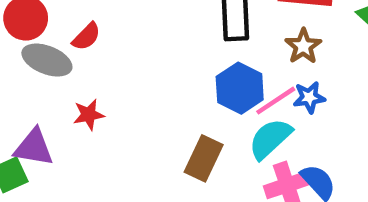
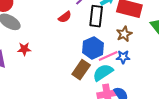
red semicircle: (86, 37) -> (65, 17), moved
brown rectangle: (204, 158) -> (81, 70), moved

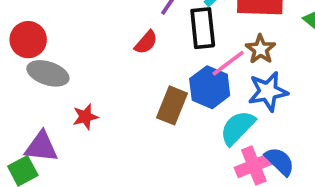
pink line: (108, 56) -> (228, 63), moved
blue star: (123, 57) -> (268, 91), size x1.5
brown rectangle: (81, 70) -> (172, 105), moved

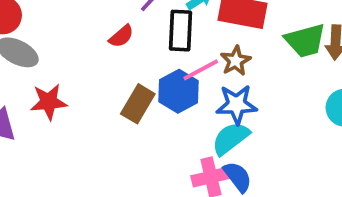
red star: (85, 117) -> (49, 102), size x1.4
cyan semicircle: (237, 128) -> (231, 138), moved

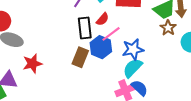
black rectangle: (181, 31) -> (85, 28), moved
red semicircle: (121, 36) -> (103, 19), moved
brown star: (236, 61) -> (168, 28), moved

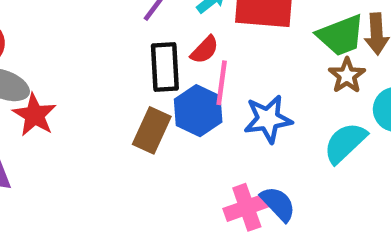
pink line: (111, 34) -> (222, 83), turned -48
red star: (32, 64) -> (35, 115), moved, turned -30
cyan semicircle: (133, 68) -> (345, 143), moved

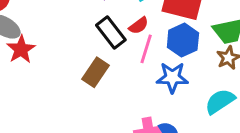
black rectangle: (165, 67) -> (111, 32), turned -44
blue hexagon: (198, 111) -> (183, 40), moved

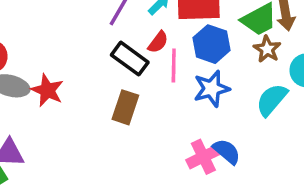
red star: (21, 49) -> (47, 90), moved

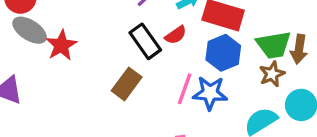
pink line: (174, 65) -> (185, 89), moved

